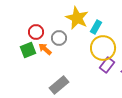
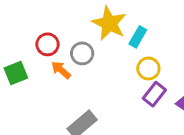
yellow circle: (103, 48) -> (148, 68), size x0.6
green square: (28, 50) -> (16, 73), moved

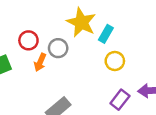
orange arrow: (61, 70) -> (40, 62), turned -108
purple rectangle: (154, 94) -> (120, 100), moved

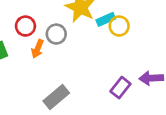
cyan rectangle: (106, 34) -> (106, 19), turned 36
yellow circle: (115, 61) -> (119, 26), moved

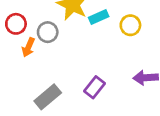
yellow circle: (119, 26) -> (130, 25), moved
purple rectangle: (120, 88) -> (95, 87), moved

